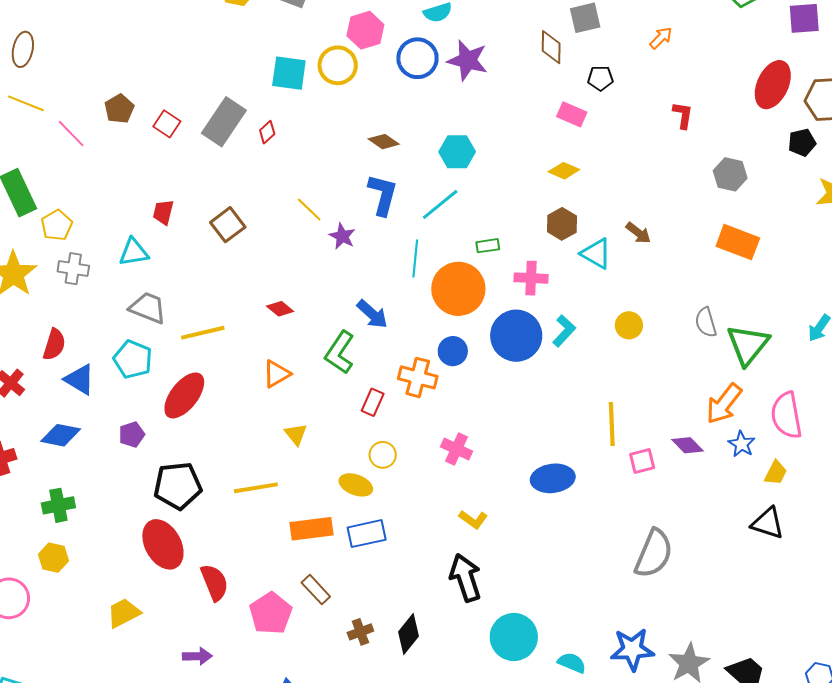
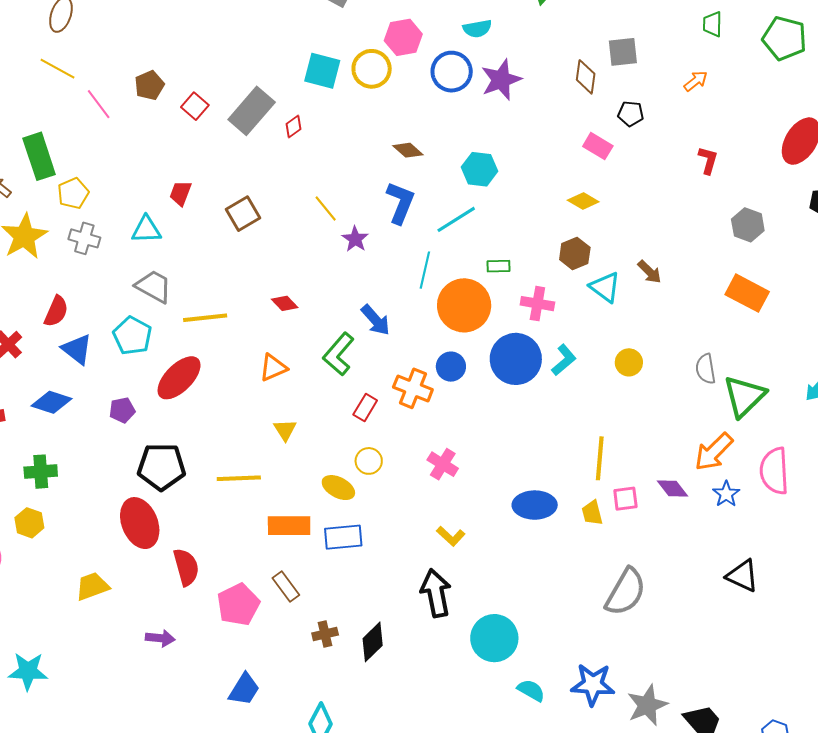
purple star: (468, 60) -> (501, 80), turned 30
yellow trapezoid: (776, 473) -> (592, 513), moved, turned 132
cyan circle: (514, 637) -> (494, 638), moved

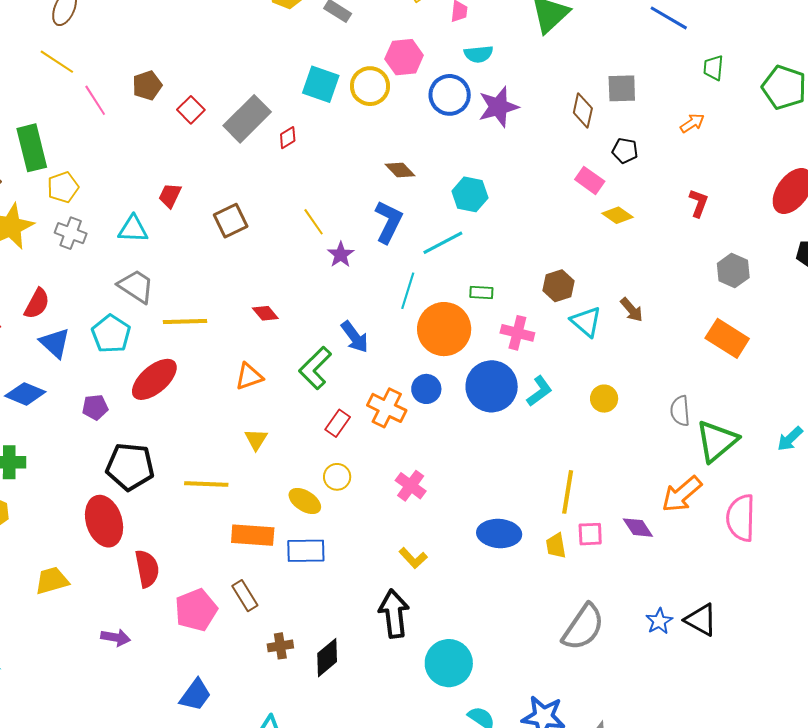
yellow diamond: (583, 201) -> (618, 215), moved
blue star: (726, 494) -> (659, 621), moved

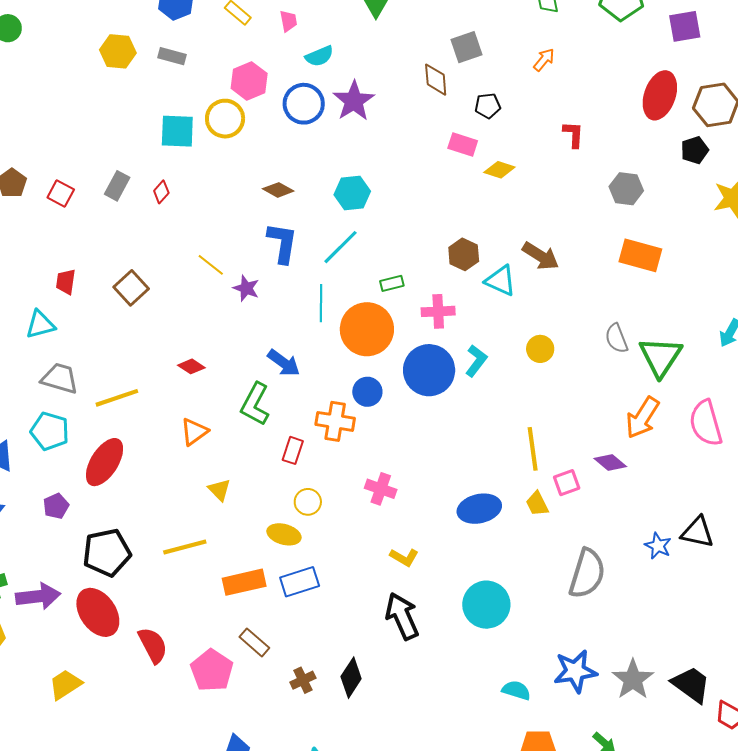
gray rectangle: (247, 119) -> (117, 186), size x0.6
brown arrow: (632, 310) -> (541, 256), size x1.4
purple arrow: (116, 637) -> (38, 596), moved, size x1.5
cyan circle: (449, 663) -> (486, 605), moved

